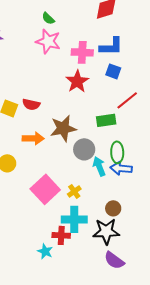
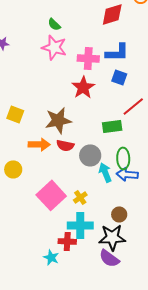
red semicircle: (31, 104) -> (65, 145), moved
brown star: (63, 128) -> (58, 120), moved
purple semicircle: (114, 260) -> (109, 258), moved

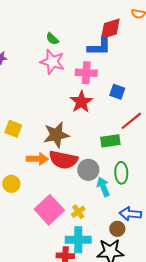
blue L-shape: (117, 52) -> (99, 47), moved
red semicircle: (65, 145) -> (63, 160), size x1.6
blue arrow: (127, 174) -> (130, 214), moved

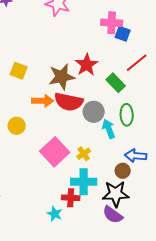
pink cross: (86, 73) -> (112, 23), moved
red star: (81, 102) -> (87, 65), moved
green rectangle: (110, 141) -> (116, 83), turned 54

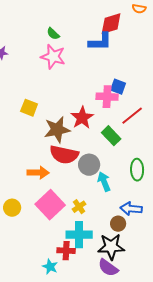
pink cross: (112, 23) -> (107, 97), moved
yellow square: (19, 71) -> (29, 108), moved
orange arrow: (43, 101) -> (38, 173), moved
green ellipse: (127, 115) -> (137, 170), moved
yellow circle: (17, 126) -> (12, 208), moved

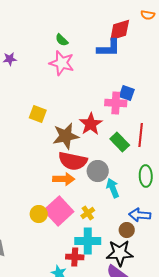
red line: (132, 116) -> (141, 135), moved, turned -45
orange arrow: (38, 173) -> (64, 179), moved
yellow circle: (12, 208) -> (39, 214), moved

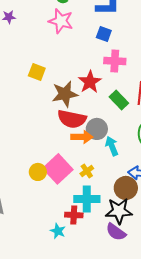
blue square: (127, 93) -> (104, 34), moved
orange arrow: (64, 179) -> (82, 137), moved
brown circle: (127, 230) -> (126, 188), size x1.5

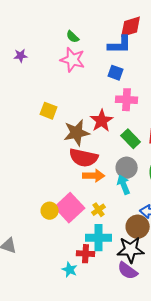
gray circle: (97, 129) -> (127, 168), moved

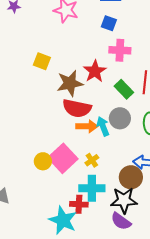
cyan arrow: (124, 185) -> (103, 126), moved
cyan star: (70, 270) -> (63, 220), size x1.8

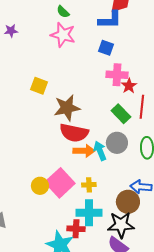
red star: (95, 71) -> (129, 86), moved, size x0.7
yellow cross: (92, 160) -> (89, 185), turned 32

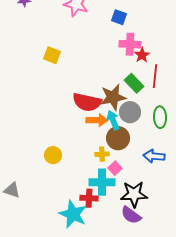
brown star: (67, 108) -> (113, 97), moved
pink square: (60, 183) -> (115, 168), moved, size x0.5
brown circle: (128, 202) -> (118, 138), moved

